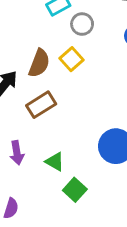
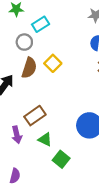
gray circle: (82, 24) -> (24, 42), moved
brown rectangle: (41, 105) -> (35, 116), moved

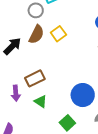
green square: (61, 159) -> (67, 123), moved

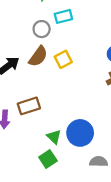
green triangle: (41, 101) -> (54, 137), moved
green square: (67, 123) -> (48, 159), moved

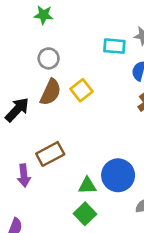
cyan rectangle: (63, 16) -> (114, 46), moved, turned 30
green triangle: (54, 137) -> (87, 186), turned -35

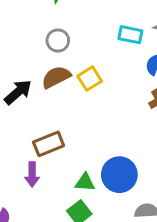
brown semicircle: (51, 92) -> (56, 77), turned -148
purple arrow: (24, 176) -> (32, 175), moved

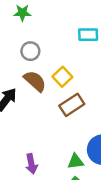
brown semicircle: (56, 77) -> (35, 81), turned 80
brown rectangle: (49, 144) -> (72, 105), moved

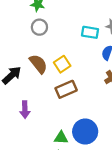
gray circle: (30, 51) -> (39, 27), moved
purple arrow: (31, 164) -> (25, 110), moved

